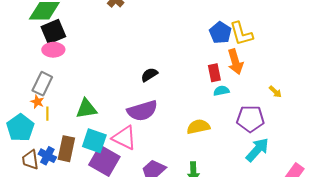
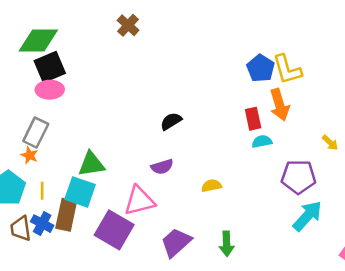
purple semicircle: (142, 111) -> (162, 167), size x0.6
yellow line: (47, 114) -> (42, 191), moved
yellow semicircle: (198, 127) -> (211, 186), moved, size x0.7
pink triangle: (124, 138) -> (139, 201), turned -40
cyan square: (94, 141) -> (80, 192), moved

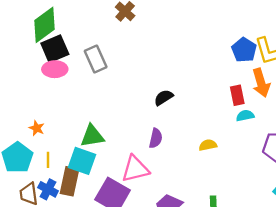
green diamond: (38, 40) -> (45, 25), turned -36
gray rectangle: (36, 133) -> (96, 59), moved, turned -50
purple semicircle: (162, 167) -> (156, 138), turned -60
yellow semicircle: (211, 186) -> (208, 145), moved

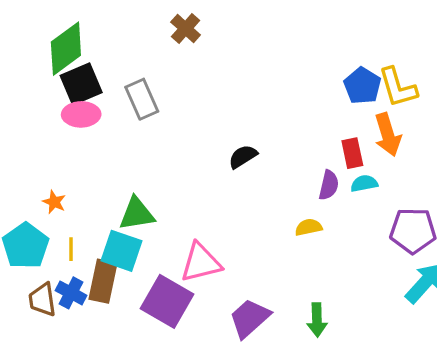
purple semicircle: (156, 138) -> (329, 185), moved

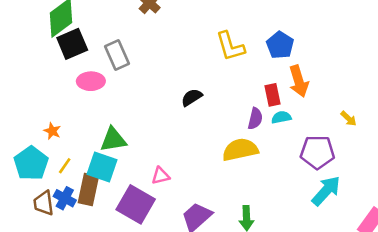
yellow L-shape: (398, 87) -> (230, 46), moved
pink ellipse: (81, 114) -> (91, 81), moved
yellow semicircle: (309, 227) -> (240, 150), size x1.8
yellow line: (71, 249) -> (65, 166), turned 35
pink triangle: (201, 263) -> (161, 176), size x0.6

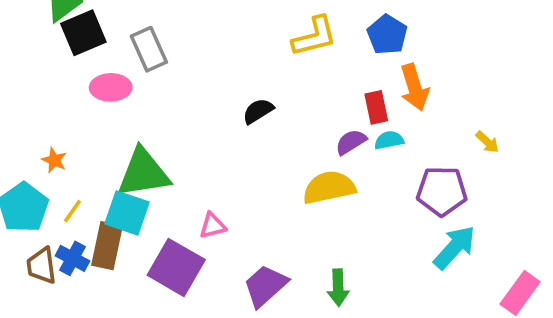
yellow L-shape: (230, 46) -> (314, 36), turned -88
purple semicircle: (255, 119) -> (351, 142), turned -135
green triangle: (113, 140) -> (143, 173), size x1.4

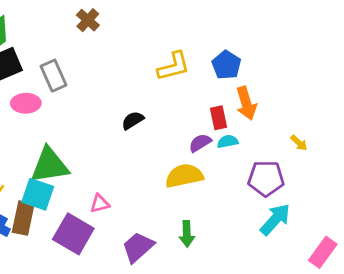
green arrow: (338, 288) -> (187, 234), moved

